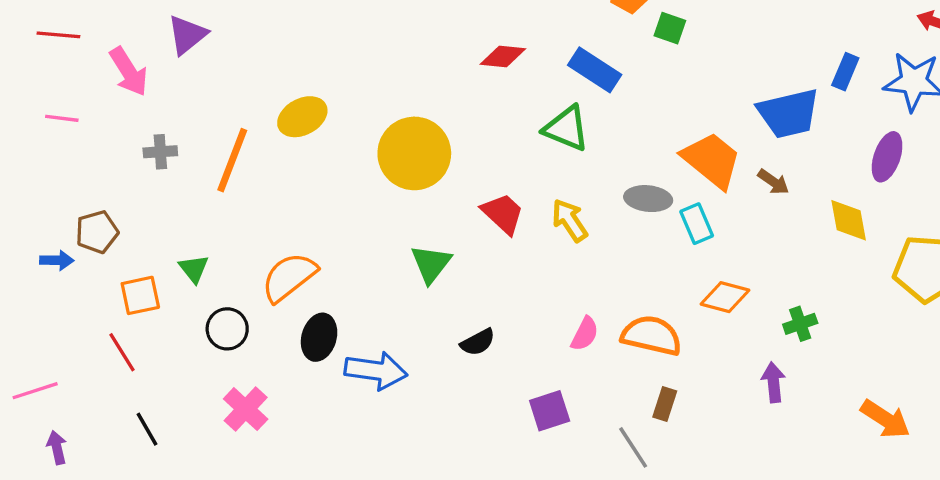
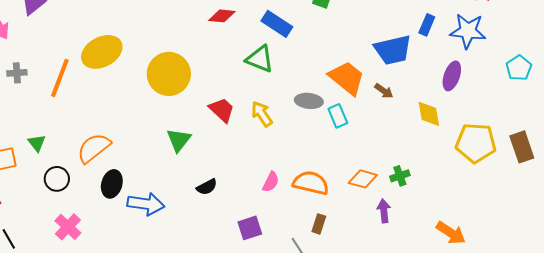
yellow ellipse: (302, 117) -> (102, 52), size x1.4
orange diamond: (725, 297) -> (363, 179), moved

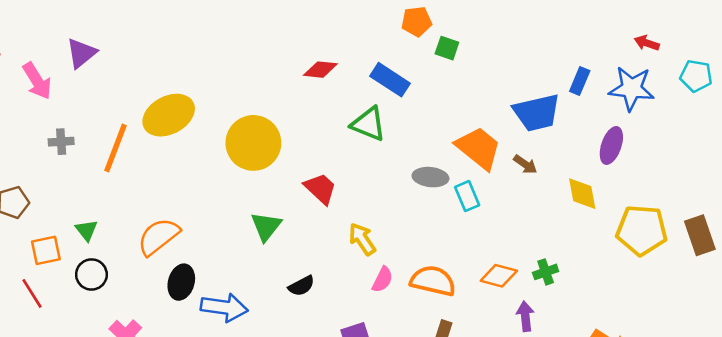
cyan pentagon: (519, 68) -> (696, 76), moved, turned -30
yellow arrow: (262, 114) -> (362, 239), moved
black circle: (57, 179) -> (91, 274), moved

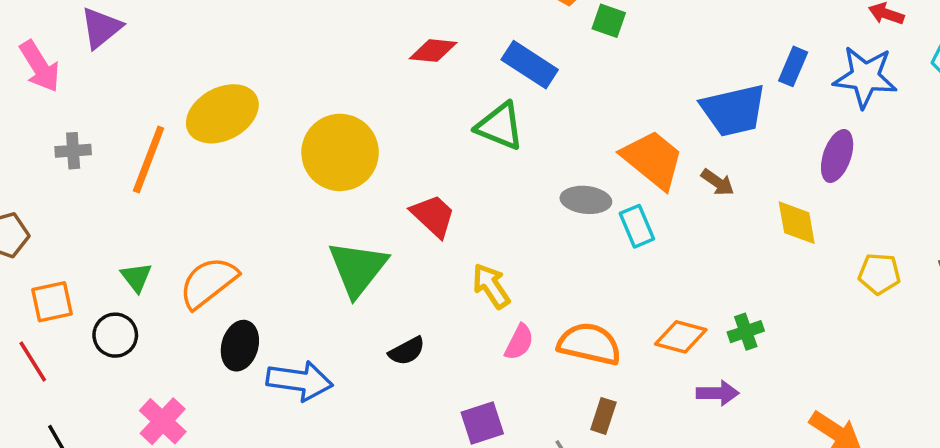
green triangle: (266, 226) -> (358, 268), size x1.4
green triangle: (86, 230) -> (136, 277), moved
yellow pentagon: (642, 230) -> (879, 274), size x0.6
purple arrow: (525, 316) -> (718, 393), turned 96

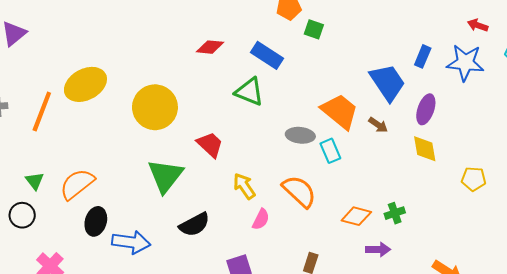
blue trapezoid: (733, 110) -> (387, 82), turned -111
purple ellipse: (837, 156) -> (426, 109), moved
orange semicircle: (589, 344) -> (299, 191), moved, turned 30
black semicircle: (407, 351) -> (194, 225), size x1.4

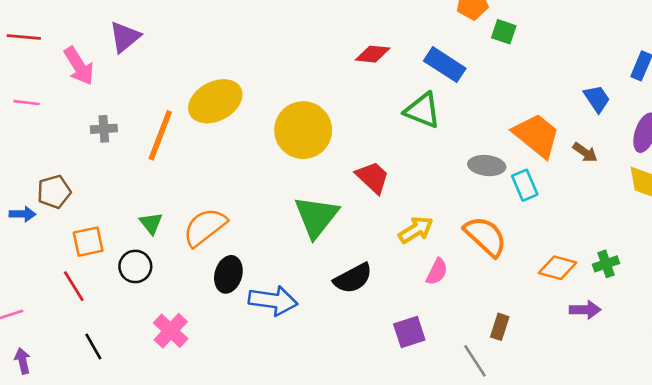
blue trapezoid: (387, 82) -> (597, 99), size x0.6
yellow arrow: (244, 186) -> (416, 230), turned 92

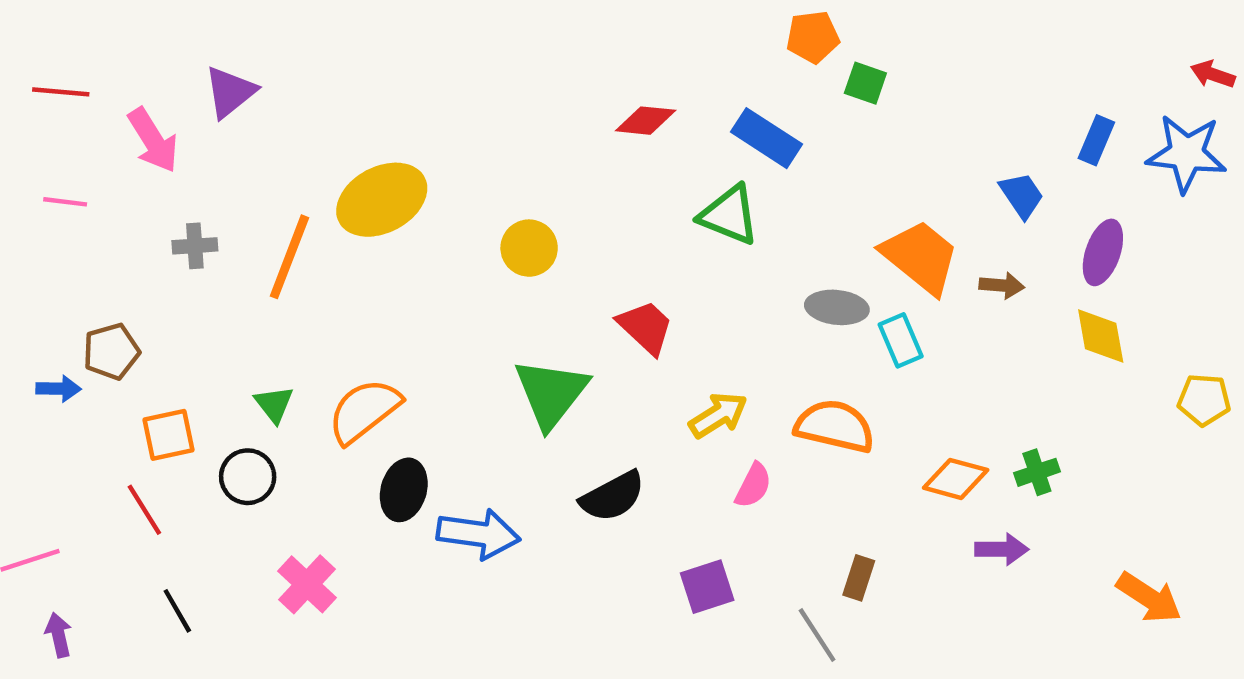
yellow circle: (303, 130) -> (529, 248), size x0.6
brown arrow: (585, 152) -> (1002, 285), turned -30
orange semicircle: (485, 236) -> (835, 426), turned -30

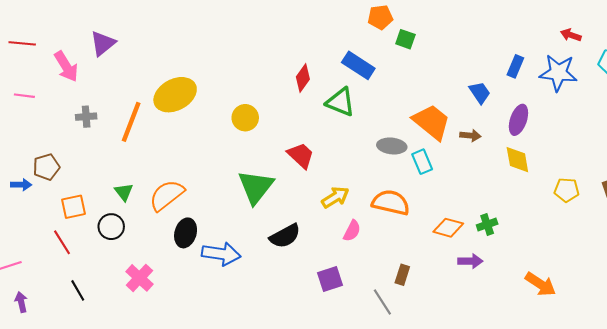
red diamond: (646, 121) -> (303, 78), moved, turned -60

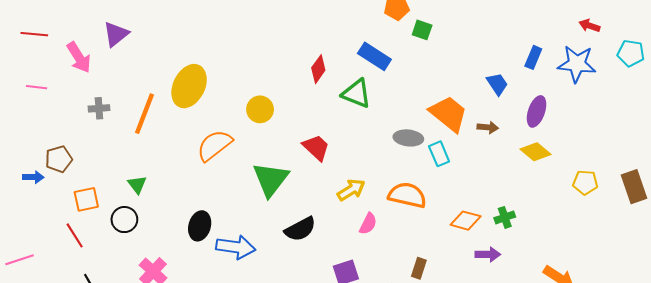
yellow ellipse: (175, 95) -> (189, 86), turned -36
yellow diamond: (517, 160) -> (535, 152), turned -40
orange semicircle: (167, 195) -> (214, 145), moved

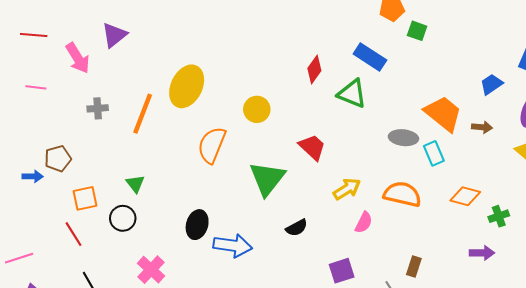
blue trapezoid: (497, 84) -> (491, 84), turned -90
orange semicircle: (214, 145) -> (212, 145), turned -30
orange diamond: (466, 221) -> (465, 196), moved
black semicircle: (300, 229) -> (297, 228), size x0.7

